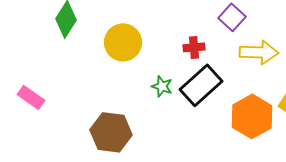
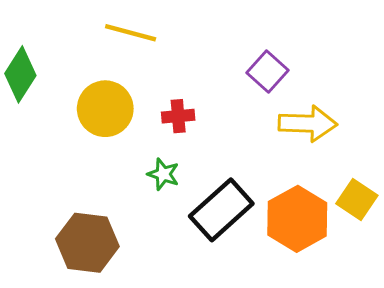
red cross: (194, 47) -> (178, 116), moved
black rectangle: (201, 85) -> (221, 210), moved

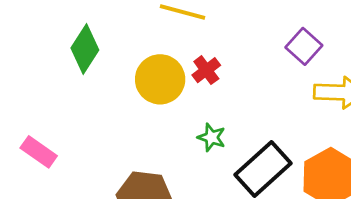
red cross: (178, 116) -> (206, 70), moved, turned -32

